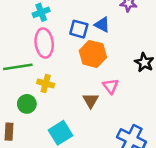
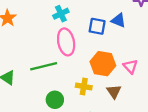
orange hexagon: (93, 54) -> (103, 64), moved
yellow cross: (46, 83) -> (84, 87), moved
pink triangle: (111, 86) -> (130, 66), moved

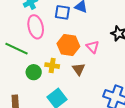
green line: (44, 66) -> (16, 49), turned 40
green circle: (55, 100) -> (34, 72), moved

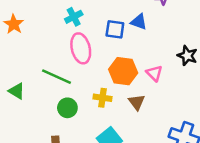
green circle: (34, 72) -> (67, 108), moved

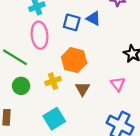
pink triangle: (154, 73) -> (118, 84), moved
yellow cross: (103, 98) -> (53, 81), turned -35

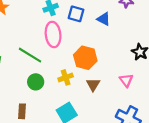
blue square: (72, 22) -> (76, 14), moved

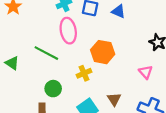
green circle: (36, 82) -> (53, 89), moved
brown triangle: (93, 85) -> (114, 99), moved

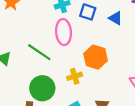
green circle: (53, 89) -> (42, 88), size x1.5

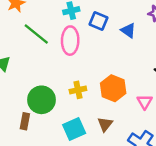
green line: (39, 52) -> (36, 34), moved
orange hexagon: (96, 57) -> (113, 88), moved

